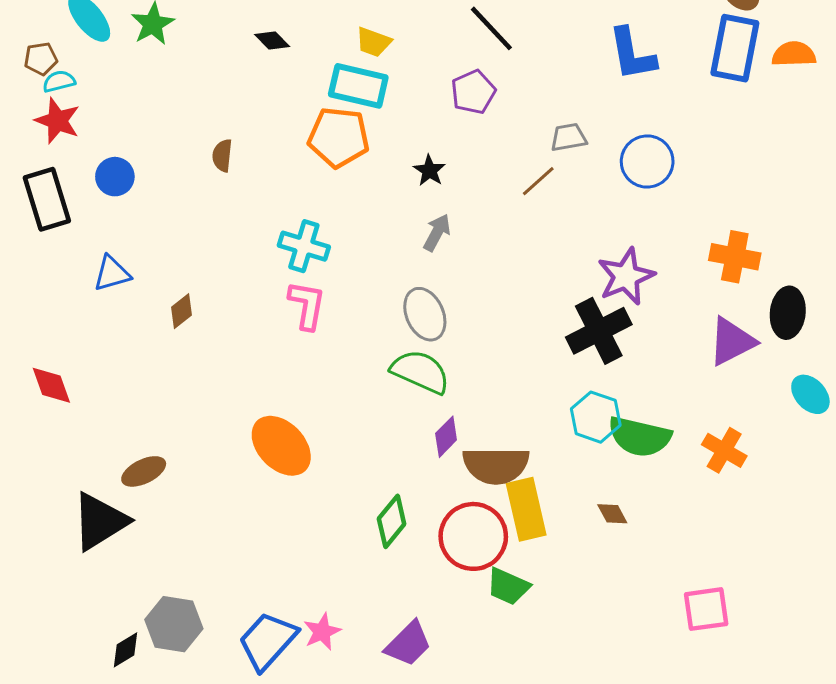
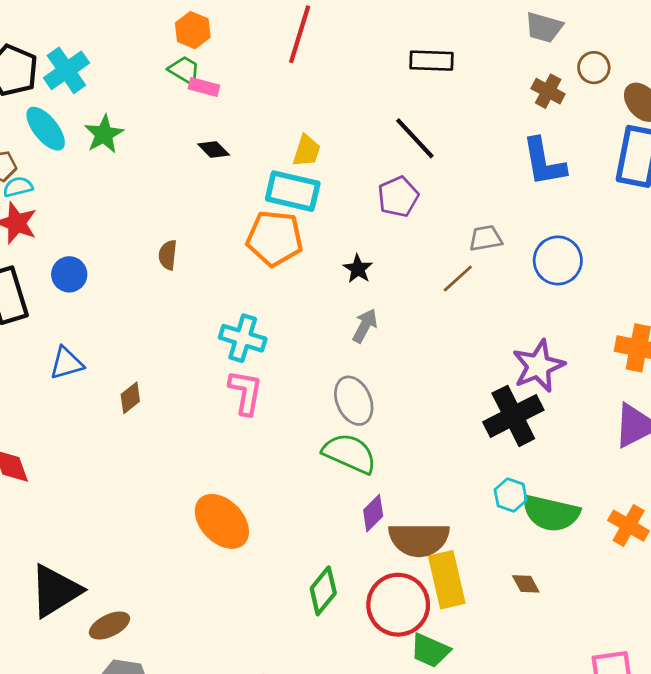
yellow trapezoid: (373, 42) -> (307, 151), turned -92
cyan hexagon: (596, 417) -> (511, 495), size x0.7
brown ellipse: (144, 471) -> (109, 626), moved

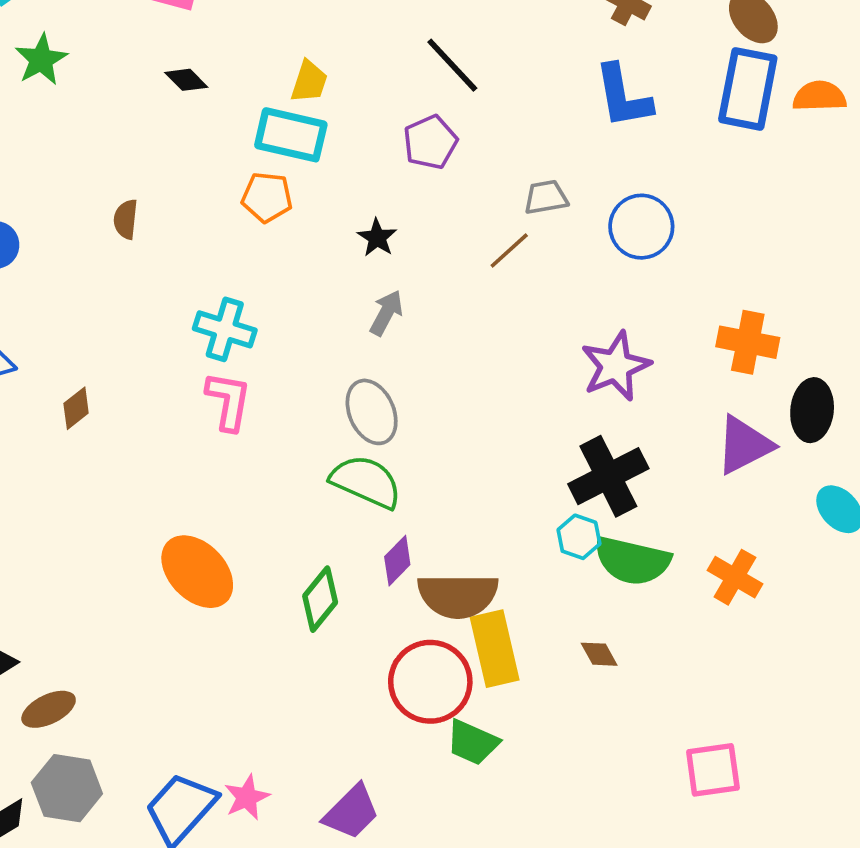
orange pentagon: (275, 238) -> (267, 197), size x0.7
black cross: (513, 416) -> (608, 476), moved
green diamond: (323, 591) -> (320, 599), moved

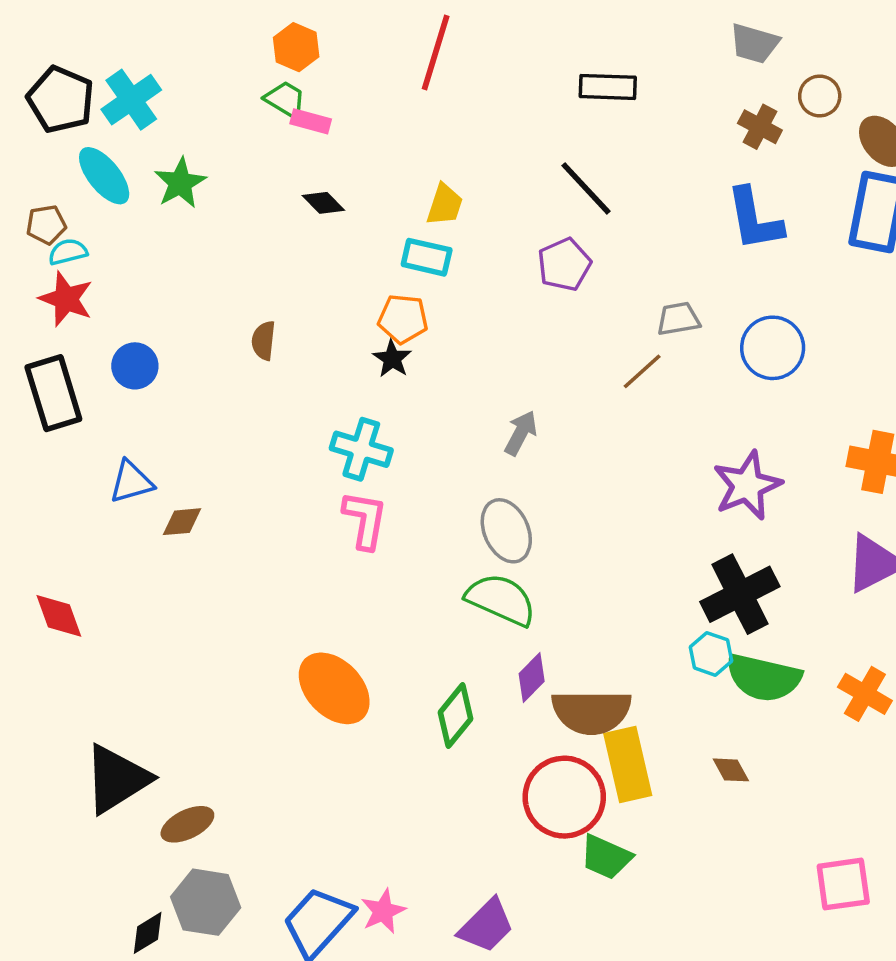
cyan rectangle: (291, 135) -> (427, 257), size x0.7
black star: (377, 238) -> (392, 359), moved
brown diamond: (76, 408) -> (182, 522), moved, turned 33

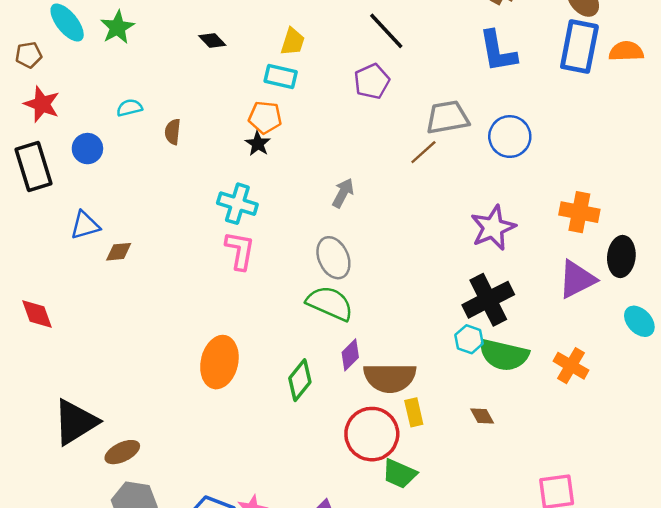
cyan semicircle: (68, 252) -> (129, 108), moved
gray trapezoid: (678, 319) -> (447, 117), size x1.5
orange ellipse: (334, 688) -> (219, 362), turned 57
yellow rectangle: (628, 764) -> (414, 412), size x0.6

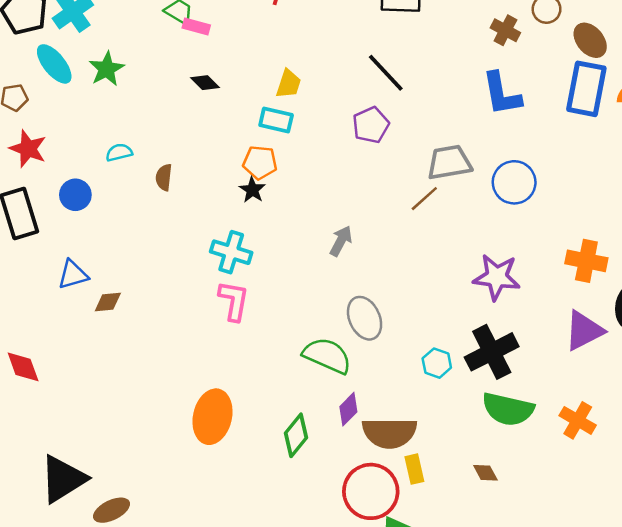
purple star: (493, 228) -> (497, 277), turned 30
gray ellipse: (333, 258) -> (365, 318), moved
cyan hexagon: (469, 339) -> (437, 363), moved

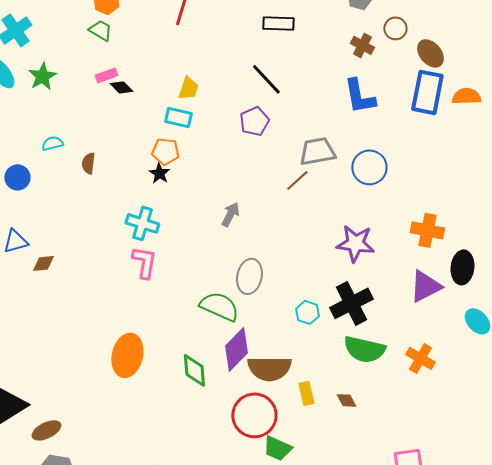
pink rectangle: (196, 27) -> (106, 75), moved, turned -35
gray ellipse: (365, 318) -> (249, 276), turned 36
purple diamond: (348, 409) -> (236, 349), size x1.6
green diamond: (296, 435) -> (194, 370), turned -44
yellow rectangle: (414, 469) -> (306, 393), moved

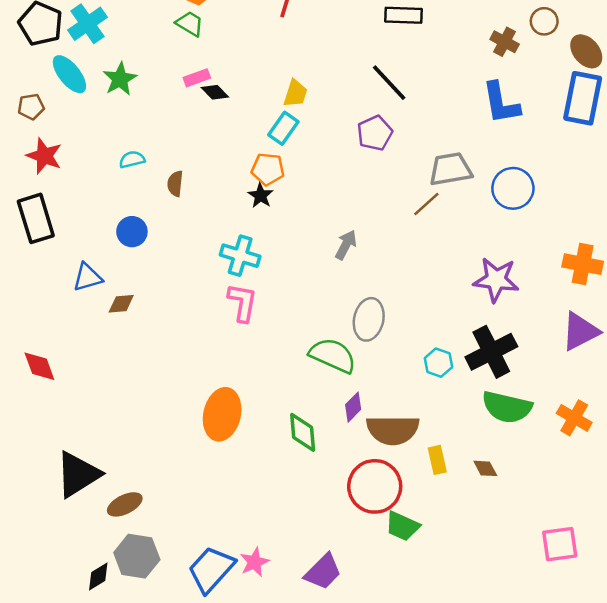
cyan rectangle: (178, 117) -> (283, 128), turned -68
blue circle: (17, 177) -> (132, 232), moved
purple diamond: (236, 349) -> (353, 407), size x0.6

